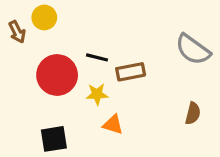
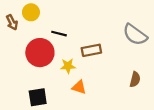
black line: (97, 57) -> (59, 34), moved

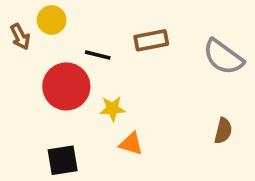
brown rectangle: (91, 50) -> (151, 40), moved

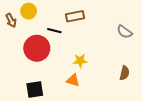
brown rectangle: (151, 40) -> (75, 16), moved
gray semicircle: (223, 57) -> (124, 32), size x0.7
yellow star: (112, 109) -> (80, 61), moved

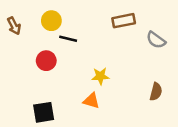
yellow circle: (29, 11) -> (51, 21), moved
brown rectangle: (75, 16) -> (124, 21), moved
red circle: (37, 48) -> (46, 61), size x0.6

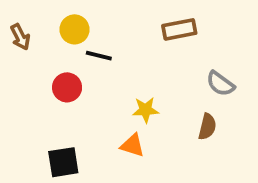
gray semicircle: (156, 40) -> (220, 84), moved
brown semicircle: (156, 92) -> (207, 127), moved

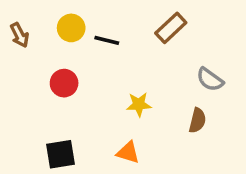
brown rectangle: (179, 29) -> (171, 28), turned -32
black line: (99, 56) -> (107, 40), moved
orange triangle: (132, 145) -> (128, 152), moved

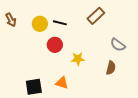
yellow circle: (71, 28) -> (40, 24), moved
red circle: (64, 83) -> (55, 45), moved
orange triangle: (128, 152) -> (62, 83), moved

